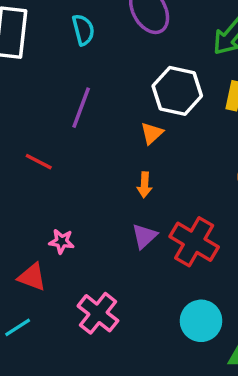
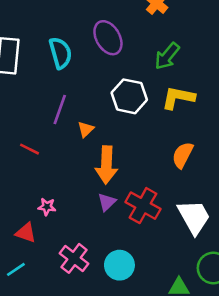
cyan semicircle: (83, 30) -> (60, 53), size x1.4
orange triangle: (152, 133) -> (86, 129), moved
orange arrow: (144, 185) -> (106, 165), size x2.0
cyan circle: (201, 321) -> (119, 265), moved

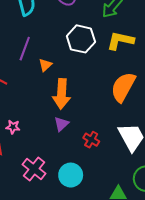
orange semicircle: (183, 155) -> (123, 87), size x1.4
red cross: (143, 206) -> (91, 140), moved, size x0.6

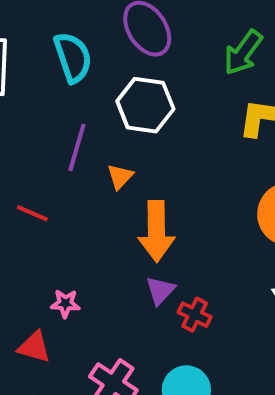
white hexagon: (81, 39) -> (145, 105), moved
red cross: (91, 140) -> (195, 315), moved

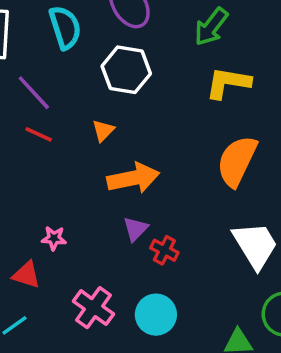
purple line: (77, 147) -> (34, 93), moved, turned -60
red line: (32, 213) -> (39, 134), moved
orange arrow: (156, 231) -> (133, 178), turned -102

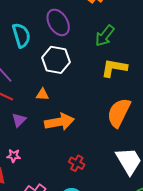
orange triangle: (103, 131) -> (42, 94), turned 48
purple triangle: (136, 229) -> (19, 120), moved

